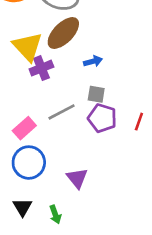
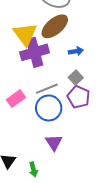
purple cross: (41, 68) -> (35, 52), size x1.5
gray square: (96, 94) -> (76, 78), turned 32
blue circle: (29, 163) -> (49, 108), moved

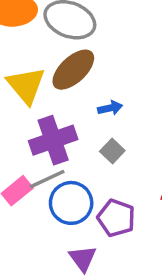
purple cross: (35, 52) -> (53, 140), moved
gray line: (47, 89) -> (47, 179), moved
purple pentagon: (79, 97) -> (116, 218), moved

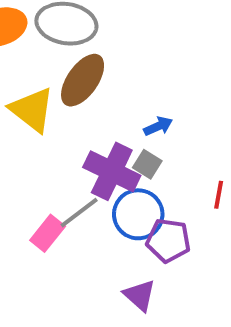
blue arrow: (110, 108) -> (158, 126), moved
purple cross: (53, 140) -> (112, 171), moved, turned -33
blue circle: (71, 203) -> (138, 214), moved

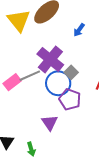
blue arrow: (158, 126) -> (79, 30), moved, turned 136
gray square: (147, 164) -> (71, 72), moved

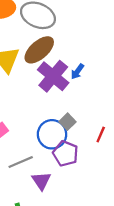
purple cross: (50, 59) -> (53, 76), moved
gray line: (30, 76) -> (21, 162), moved

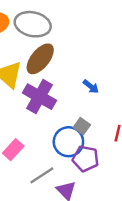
blue arrow: (77, 72) -> (91, 87), moved, turned -77
purple cross: (53, 76) -> (39, 97), moved

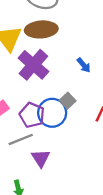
brown ellipse: (40, 59) -> (41, 29), turned 36
purple pentagon: (86, 159) -> (32, 115), moved

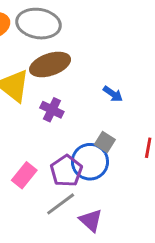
purple cross: (33, 65) -> (52, 110), size x0.6
purple pentagon: (32, 115) -> (66, 171), turned 30

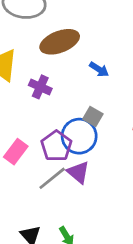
brown ellipse: (50, 64) -> (60, 42), moved
purple triangle: (91, 220) -> (78, 172), moved

